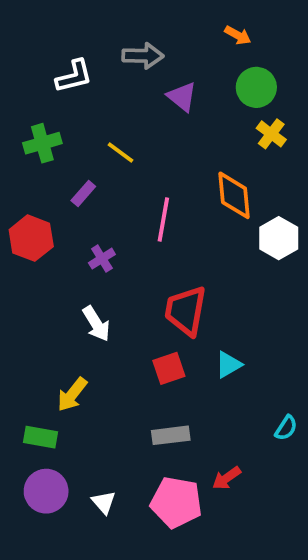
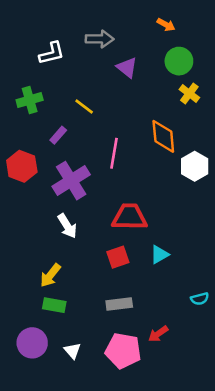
purple cross: (102, 259) -> (71, 181), size x2.0
red trapezoid: (186, 311) -> (130, 217), turned 81
cyan semicircle: (286, 428) -> (200, 299), turned 42
green rectangle: (40, 437) -> (54, 305), moved

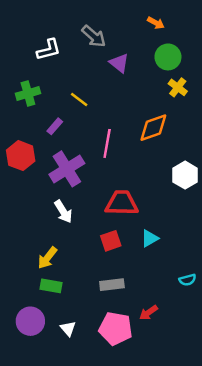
gray arrow: (100, 39) -> (94, 36), turned 40
orange diamond: (163, 136) -> (153, 128), turned 76
white hexagon: (195, 166) -> (185, 175), moved

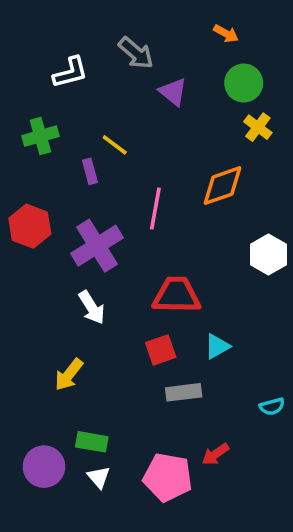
purple rectangle: (55, 126) -> (90, 171), moved, turned -56
gray rectangle: (112, 285) -> (184, 392), moved
green rectangle: (51, 286) -> (92, 442), moved

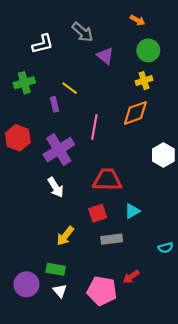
yellow cross: (258, 127) -> (144, 81), moved, turned 35
yellow arrow: (69, 375) -> (65, 236), moved

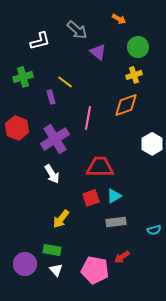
orange arrow: (138, 20) -> (119, 19), moved
cyan triangle: (132, 211) -> (114, 196), moved
gray rectangle: (112, 239) -> (116, 222), moved

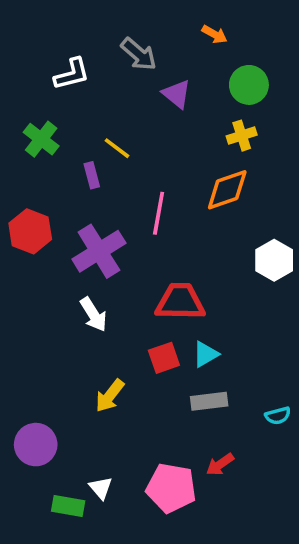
green cross: (23, 77) -> (41, 139), turned -36
green rectangle: (52, 250) -> (68, 506), moved
purple circle: (25, 264) -> (36, 445), moved

